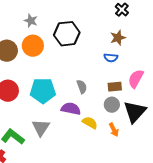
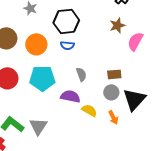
orange circle: (33, 46) -> (36, 44), moved
blue semicircle: (111, 58) -> (67, 45), moved
pink semicircle: (136, 79) -> (135, 41), moved
gray triangle: (41, 128) -> (38, 126), moved

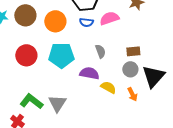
pink semicircle: (135, 41) -> (109, 18), moved, turned 42

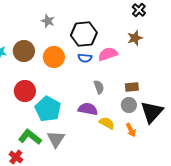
cyan pentagon: (61, 55) -> (48, 109), moved, turned 30

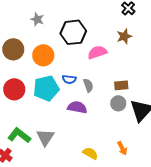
blue semicircle: (85, 58) -> (69, 79), moved
cyan pentagon: (48, 109) -> (46, 88), moved, turned 30
yellow semicircle: (107, 123) -> (90, 153), moved
orange arrow: (131, 130) -> (122, 148), moved

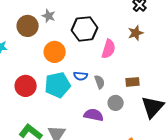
brown circle: (13, 49) -> (28, 26), moved
pink semicircle: (97, 52) -> (109, 49), turned 126
gray circle: (118, 103) -> (116, 103), moved
purple semicircle: (77, 107) -> (94, 115), moved

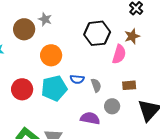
black hexagon: (85, 29) -> (97, 33), moved
pink semicircle: (109, 49) -> (119, 54), moved

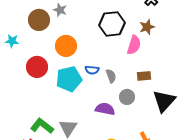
red circle: (22, 89) -> (37, 67), moved

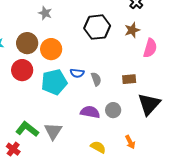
brown circle: (39, 20) -> (27, 43), moved
pink semicircle: (134, 45) -> (150, 48), moved
gray circle: (127, 97) -> (113, 110), moved

